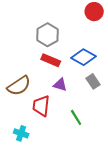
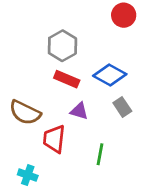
brown semicircle: (19, 86) -> (25, 112), turned 60
green line: (76, 117) -> (100, 154), turned 42

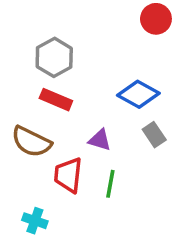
gray hexagon: (62, 46) -> (54, 57), moved
red rectangle: (67, 79) -> (56, 100), moved
green line: (100, 154) -> (110, 184), moved

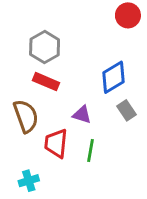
blue diamond: (138, 94) -> (114, 77), turned -60
brown semicircle: (31, 142) -> (26, 116), turned -136
cyan cross: (35, 221) -> (29, 181), turned -36

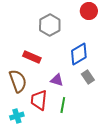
gray hexagon: (45, 47) -> (50, 25), moved
cyan cross: (29, 181) -> (17, 116), moved

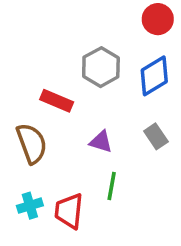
gray hexagon: (50, 25) -> (101, 67), moved
blue diamond: (79, 54) -> (154, 76), moved
red trapezoid: (39, 100) -> (69, 211), moved

